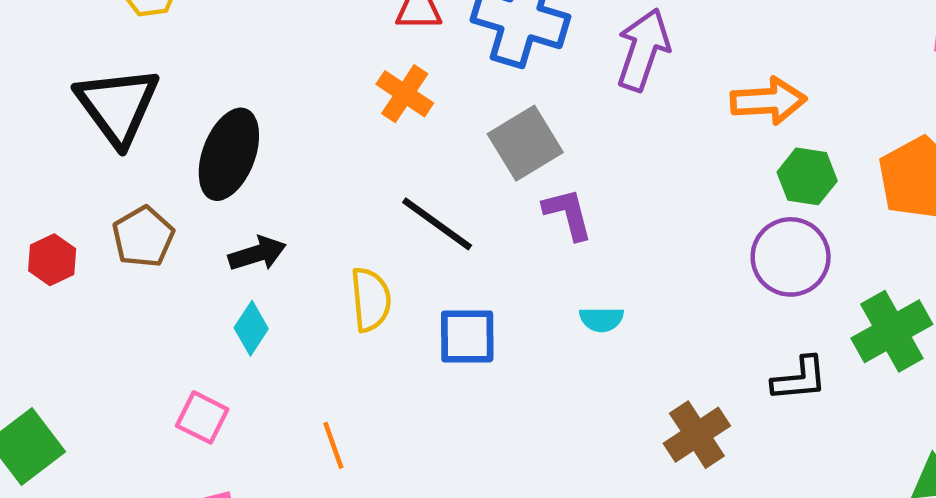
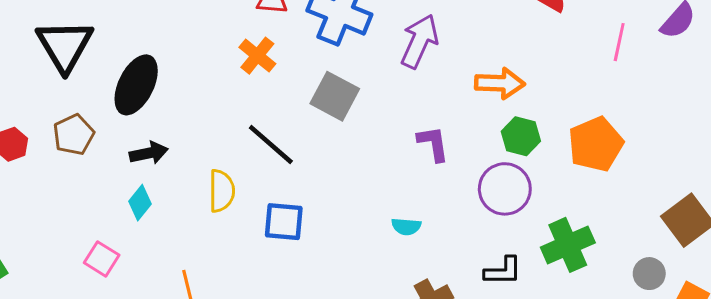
gray square: (525, 143) -> (335, 96), turned -36
purple L-shape: (568, 214) -> (433, 144), moved
cyan semicircle: (602, 319) -> (406, 226), moved

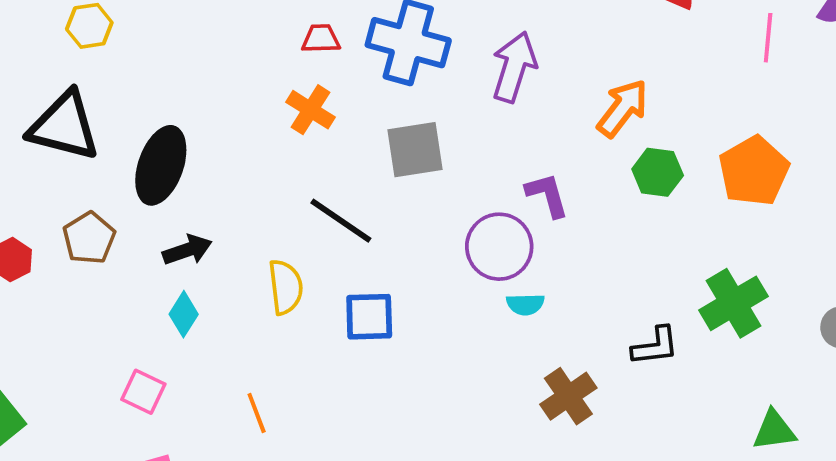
black triangle: (65, 46) -> (64, 126), turned -38
orange arrow: (500, 83) -> (623, 108), turned -48
gray square: (335, 96) -> (415, 150), turned -30
purple circle: (505, 189) -> (499, 247), moved

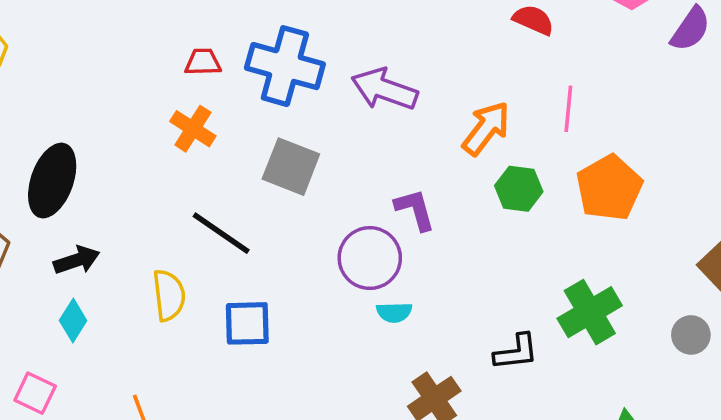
pink line: (768, 38) -> (568, 109), moved
purple arrow: (514, 67) -> (384, 89), turned -88
gray square: (415, 150) -> (291, 167), turned 30

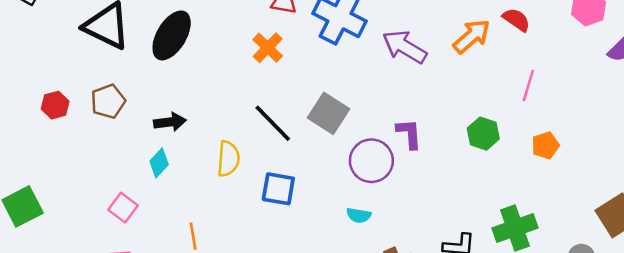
orange arrow: (486, 128) -> (472, 36), moved
gray square: (291, 167) -> (328, 113), moved
black ellipse: (52, 181) -> (172, 35), moved
orange pentagon: (609, 188) -> (545, 145), size x0.6
cyan semicircle: (394, 312) -> (359, 215), moved

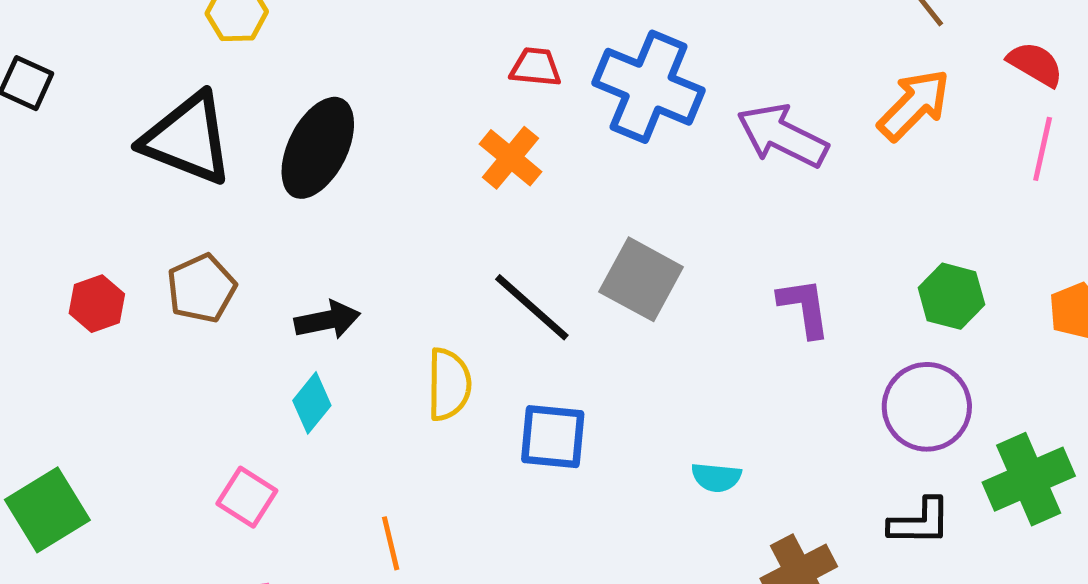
red semicircle: (516, 20) -> (1035, 64), moved
pink line: (528, 86) -> (1043, 149), moved
purple circle: (371, 161) -> (927, 407), moved

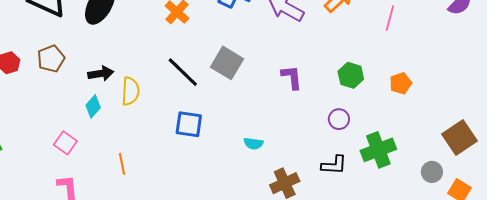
yellow semicircle: (449, 384) -> (130, 91), moved
purple circle: (927, 407) -> (339, 119), size x0.6

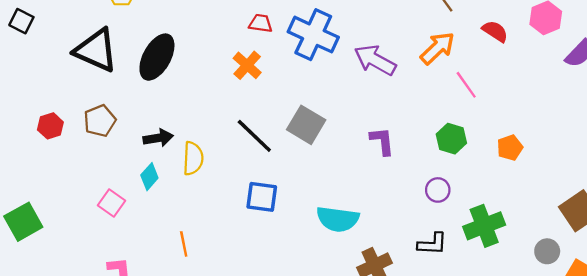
pink line: (390, 18) -> (466, 85), moved, turned -50
pink square: (65, 143) -> (112, 203), moved
cyan semicircle: (253, 143) -> (338, 219), size x1.8

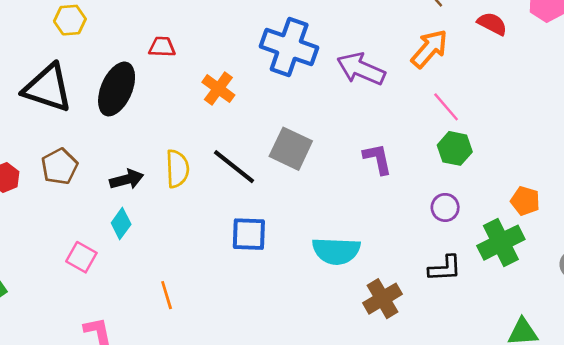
red trapezoid: (261, 23) -> (162, 47), moved
pink line: (466, 85) -> (446, 107), moved
orange pentagon: (510, 148) -> (525, 201), moved, turned -30
yellow semicircle: (193, 158) -> (177, 169), moved

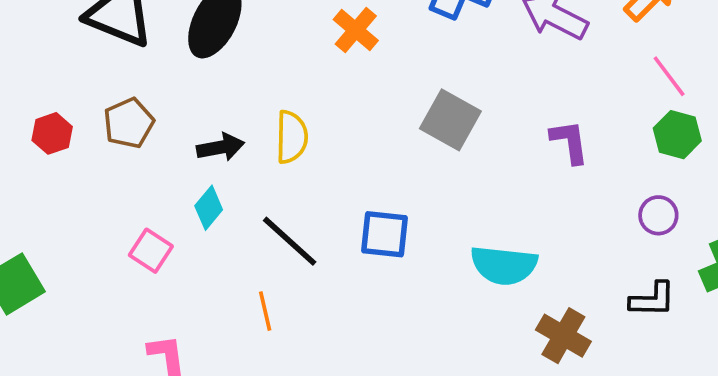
black line: (234, 167) -> (290, 241), moved
brown cross: (382, 299) -> (563, 336), turned -33

